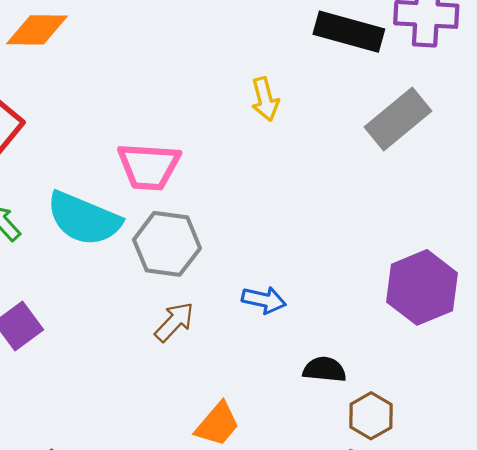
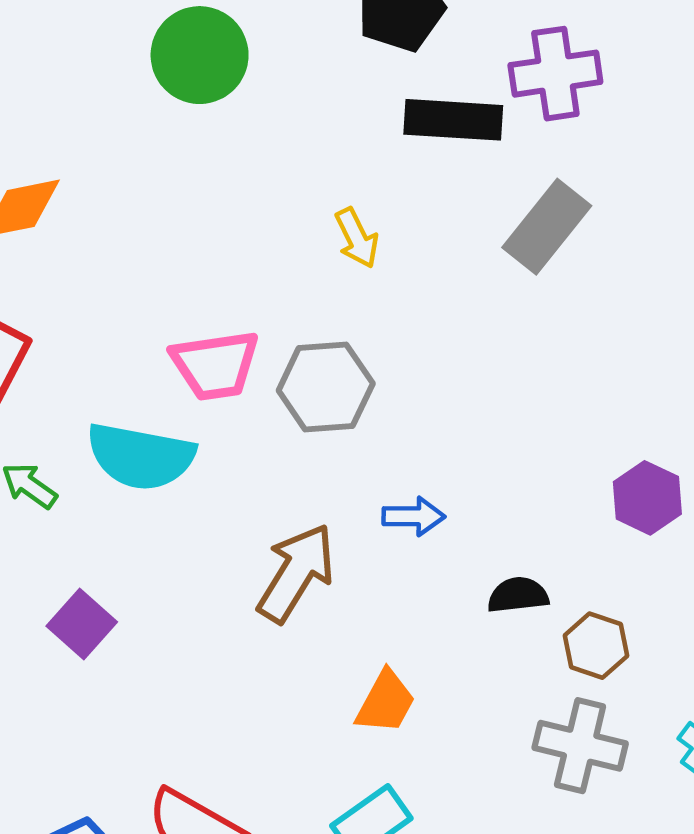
gray hexagon: (167, 244) -> (326, 387), moved
purple hexagon: (422, 287) -> (647, 498), moved, size x0.7
brown arrow: (174, 322) -> (296, 573), size x1.6

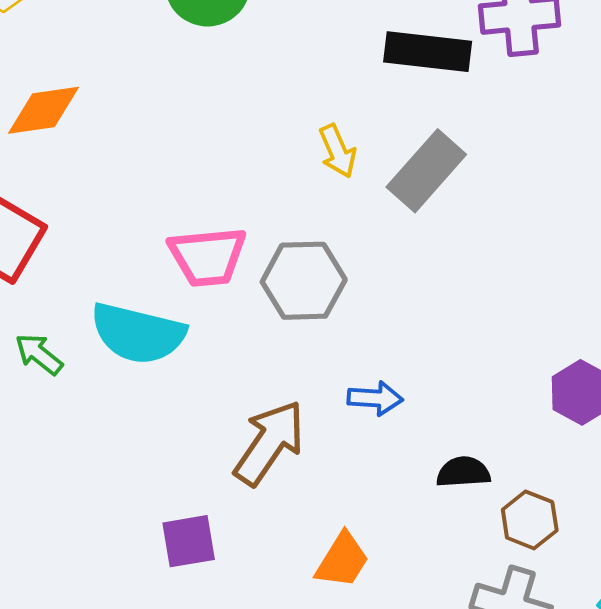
gray rectangle: (547, 227) -> (426, 171), moved
purple square: (82, 624) -> (189, 541), moved, turned 36

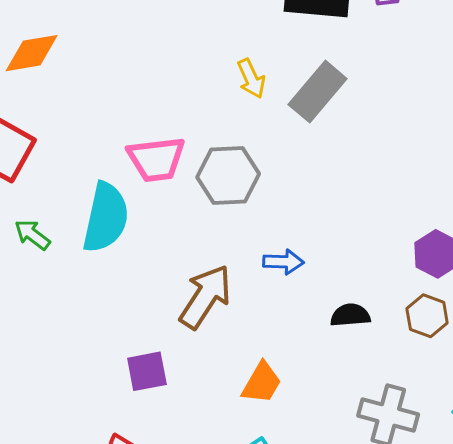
cyan semicircle: (138, 333) -> (106, 217), turned -90
brown hexagon: (530, 520) -> (427, 316), moved

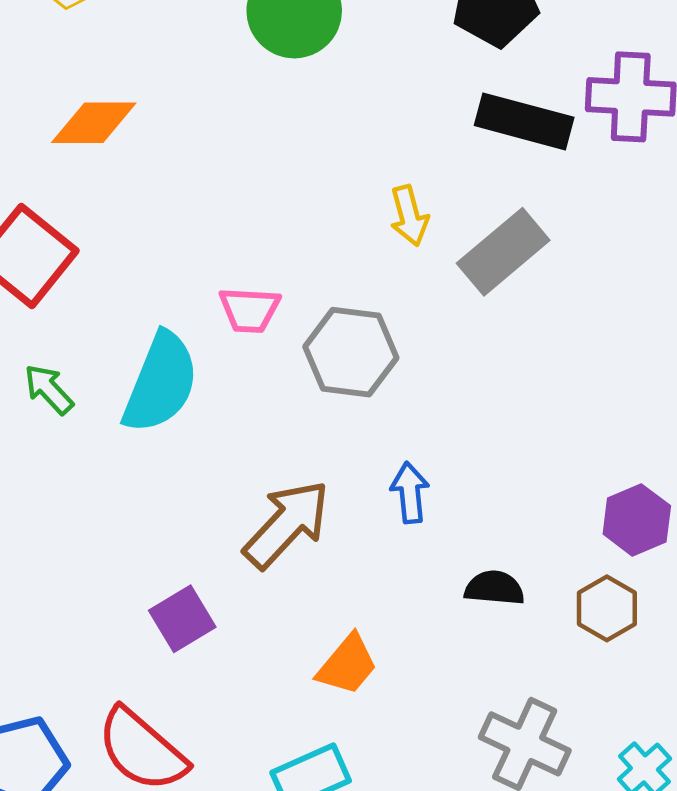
pink trapezoid: (156, 159) -> (250, 310), size x0.7
blue arrow: (283, 262) -> (410, 493), turned -108
purple square: (147, 371) -> (182, 619), turned -30

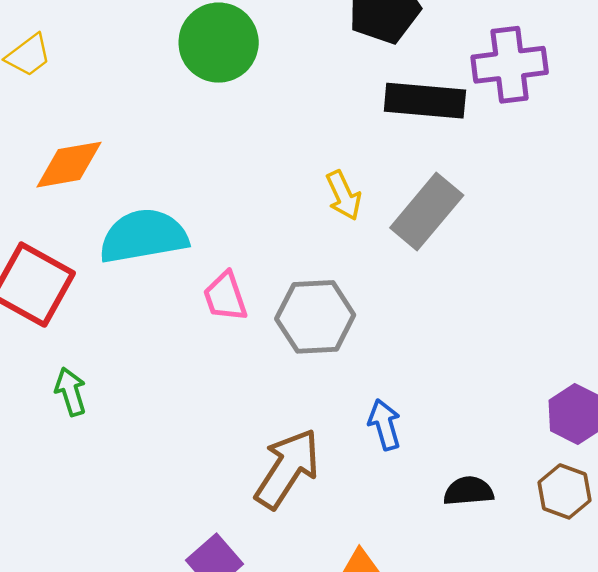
pink trapezoid: (250, 310) -> (225, 297), turned 78
cyan semicircle: (161, 383) -> (143, 236), moved, turned -112
green arrow: (49, 389) -> (71, 392), turned 36

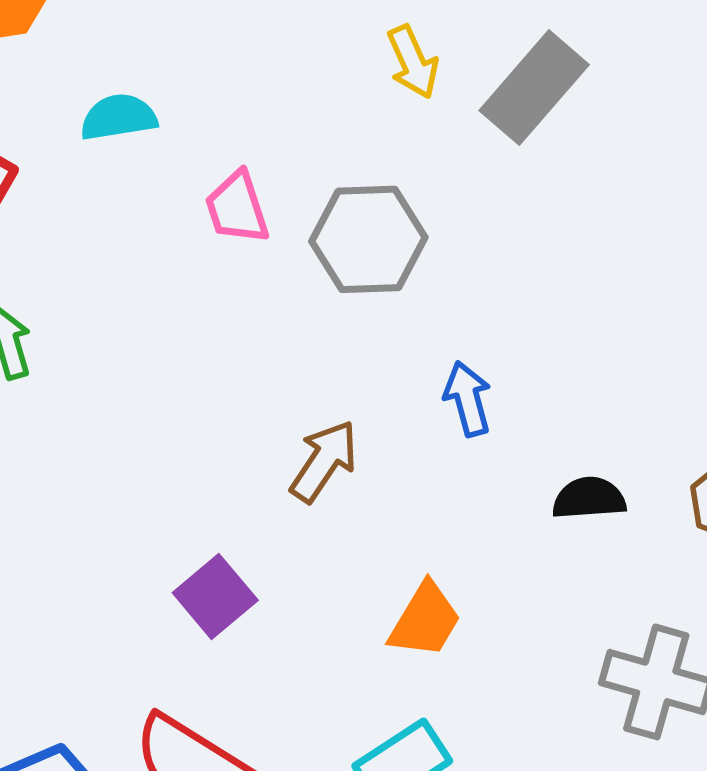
cyan semicircle: (143, 236) -> (119, 117), size x0.6
brown arrow: (287, 469) -> (324, 461), size x0.7

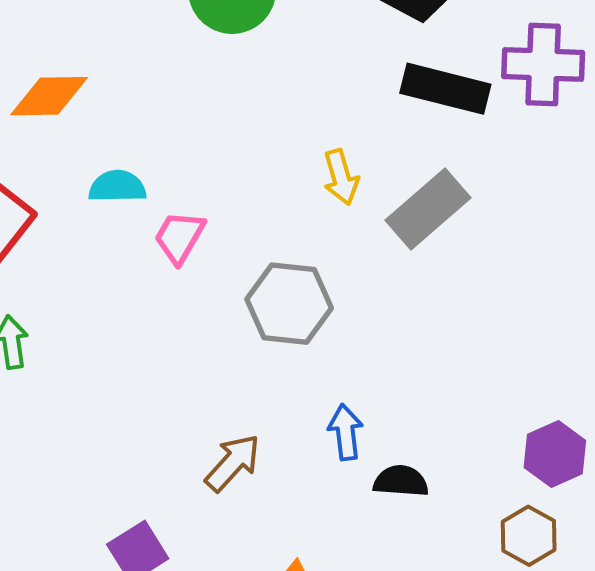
pink trapezoid: (237, 208) -> (179, 237), moved, turned 40
black semicircle: (589, 498) -> (401, 481), moved

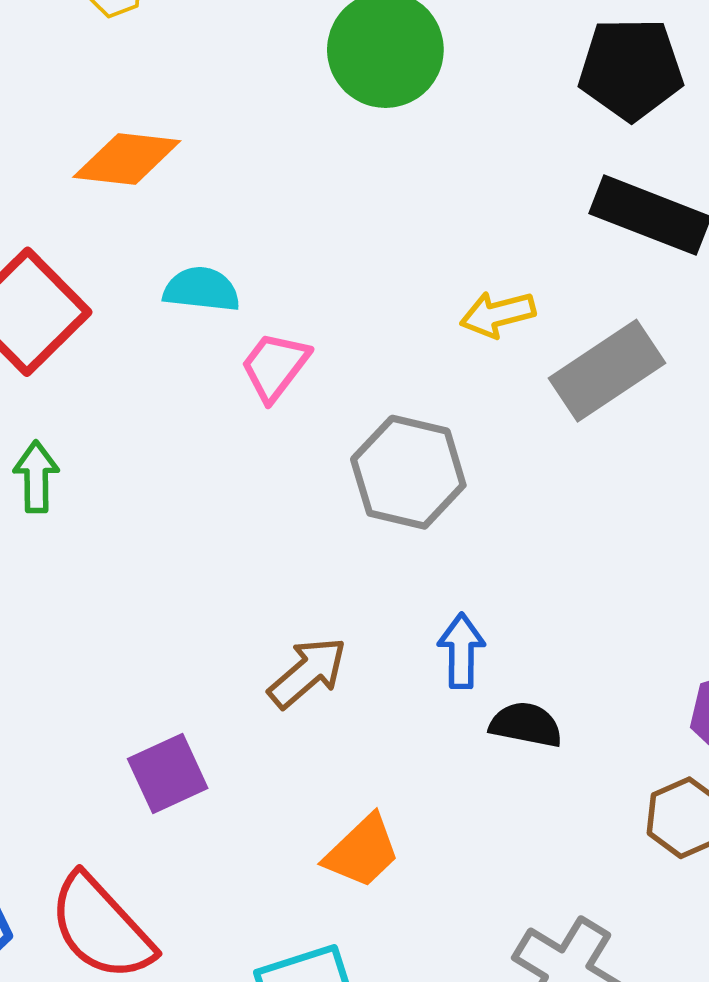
yellow arrow: (341, 177) -> (498, 314), turned 84

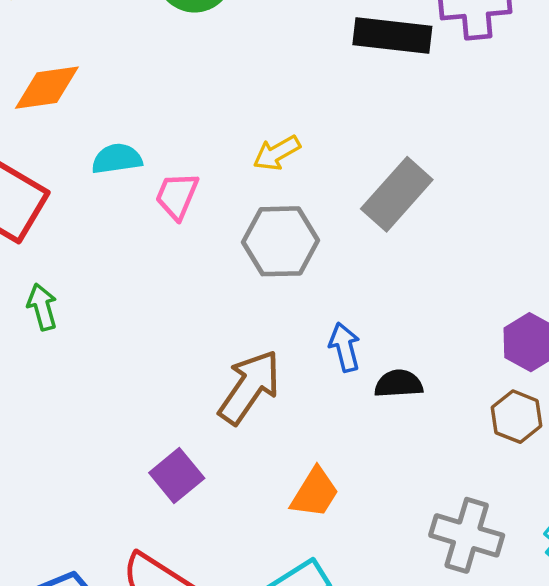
yellow arrow: (498, 314) -> (277, 153), moved
gray rectangle: (607, 371) -> (397, 194), moved
brown arrow: (307, 673) -> (249, 387), size x1.4

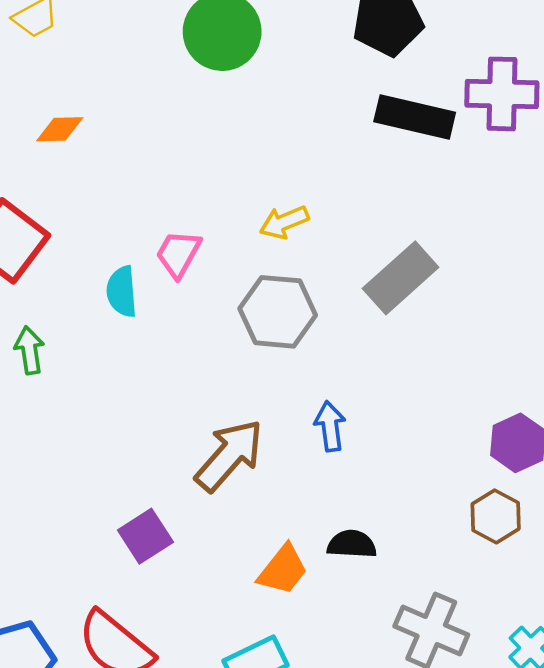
orange diamond: (47, 88) -> (60, 129), size x0.7
cyan semicircle: (117, 159) -> (122, 292), moved, turned -93
black semicircle: (399, 384) -> (352, 544), moved

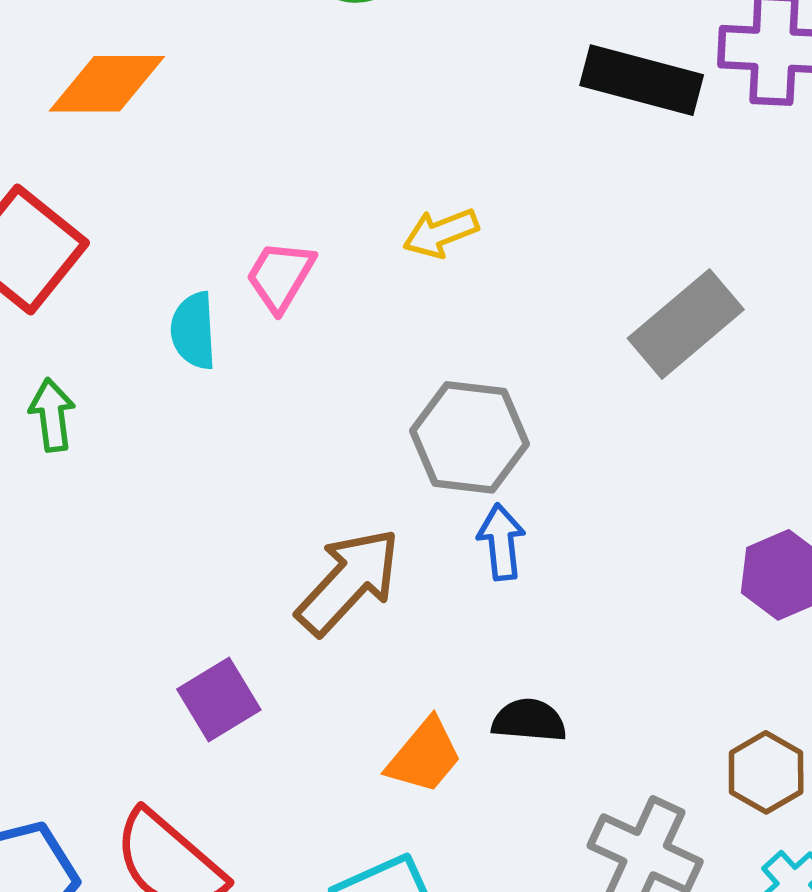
orange diamond: (60, 129) -> (107, 84), size x1.6
gray rectangle: (401, 278) -> (686, 324), moved
gray hexagon: (278, 312) -> (469, 437), moved
brown hexagon: (496, 516) -> (766, 772), moved

